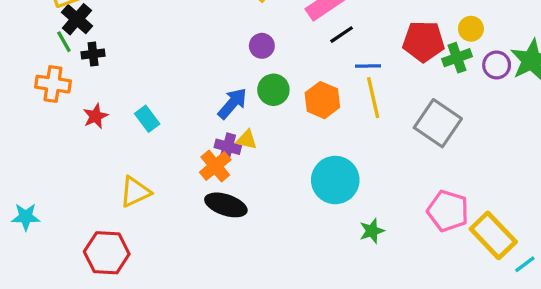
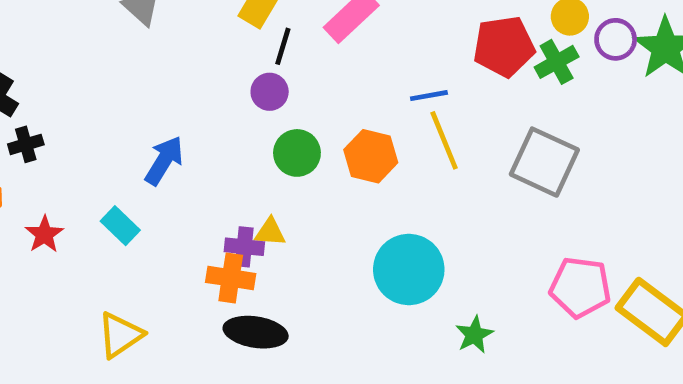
black line: (342, 35) -> (283, 46), moved, turned -30
purple circle: (497, 65) -> (616, 39), moved
blue arrow: (232, 103) -> (164, 161), moved
orange cross: (215, 166) -> (231, 278), turned -32

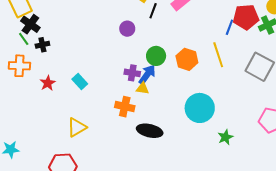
purple circle: (270, 92) -> (127, 29), moved
blue line: (429, 96) -> (229, 27), moved, turned -63
blue arrow: (164, 161) -> (147, 75), moved
purple cross: (244, 247) -> (132, 73), moved
black ellipse: (256, 332) -> (150, 131), moved

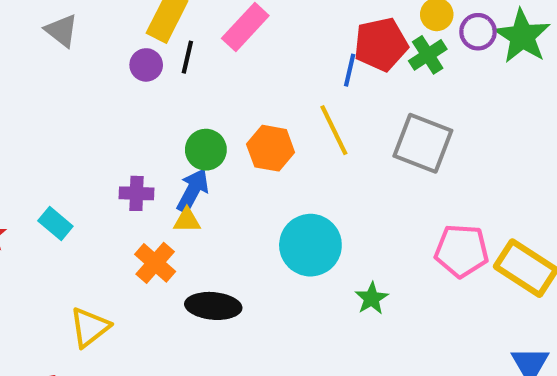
purple circle: (127, 29) -> (146, 65), moved
purple cross: (132, 73) -> (136, 193), moved
orange cross: (125, 107) -> (155, 263), turned 36
yellow triangle: (77, 127) -> (90, 327), moved

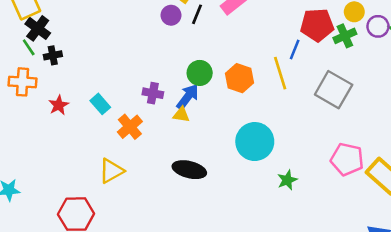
blue line: (350, 70) -> (295, 49), moved
orange cross: (155, 263) -> (130, 127), moved

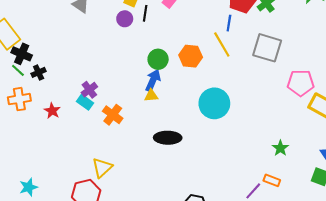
purple cross: (153, 93) -> (89, 90), moved, turned -35
pink pentagon: (347, 159) -> (301, 83), moved
yellow triangle: (111, 171) -> (102, 168), moved
green star: (287, 180) -> (280, 148), moved

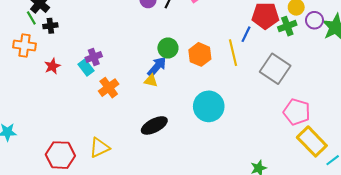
black ellipse: (168, 138) -> (154, 125), turned -45
yellow triangle: (102, 168) -> (99, 148), moved

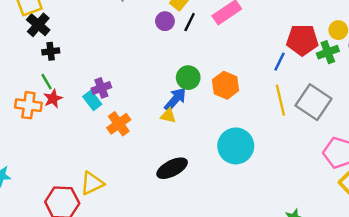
green line: (31, 18) -> (47, 82), moved
orange cross: (24, 46) -> (28, 105), moved
yellow line: (233, 53) -> (280, 100), moved
yellow triangle: (99, 148) -> (92, 183), moved

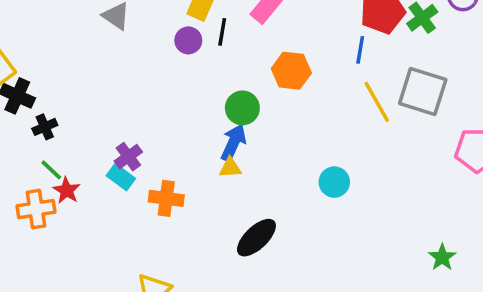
orange hexagon: (226, 85) -> (291, 71), moved
orange cross: (119, 124) -> (166, 198), turned -30
cyan circle: (236, 146) -> (334, 182), size x0.6

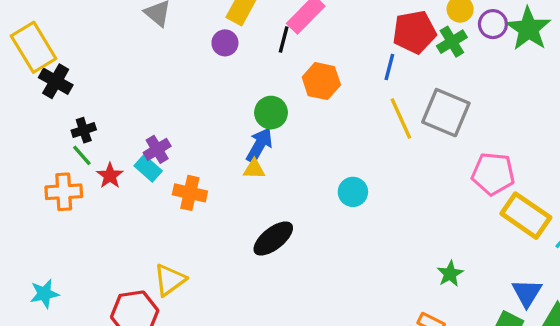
black line: (222, 32) -> (284, 40), moved
black cross: (45, 127) -> (84, 130), moved
red star: (67, 190) -> (110, 176), moved

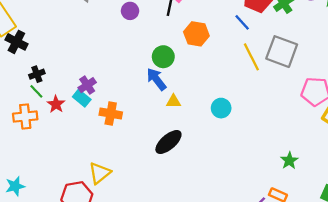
blue line: (389, 67) -> (242, 22), turned -54
blue arrow: (259, 145) -> (156, 79), turned -65
yellow triangle: (254, 169) -> (174, 101), moved

